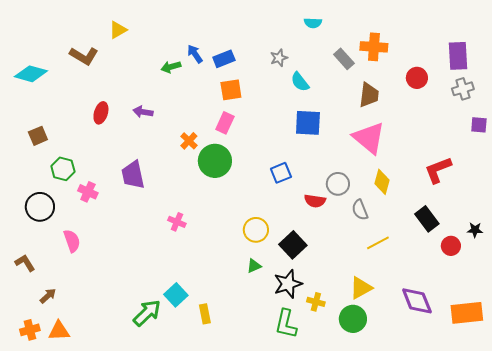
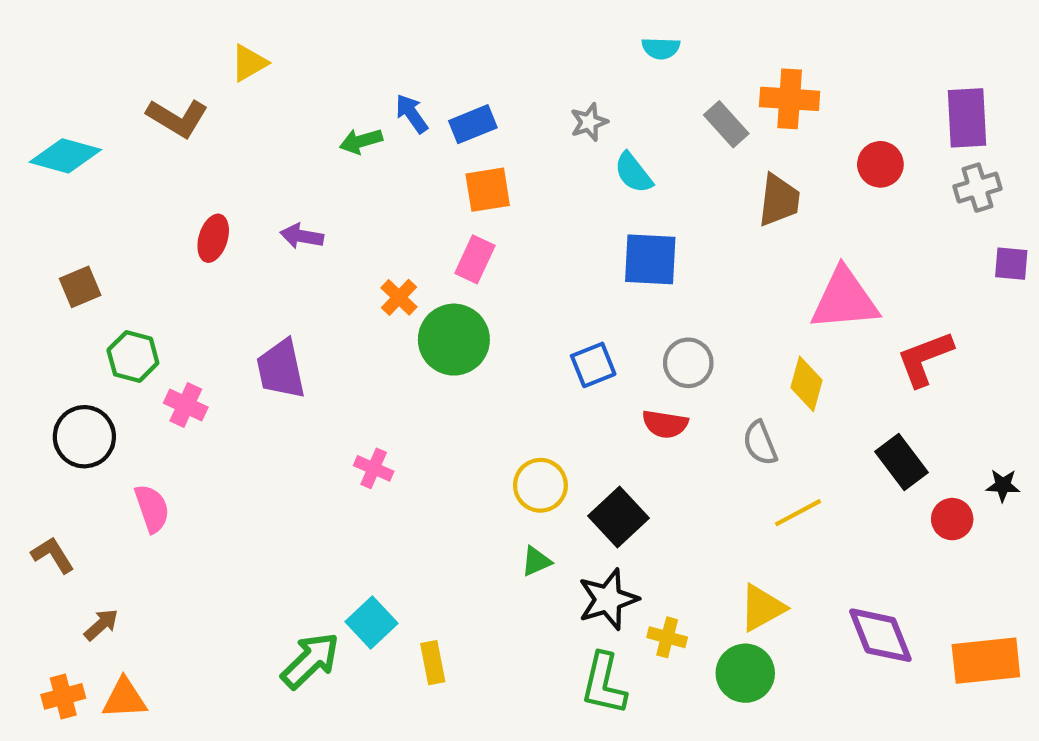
pink triangle: (369, 138) -> (844, 299), moved, turned -45
gray circle: (338, 184) -> (688, 363), moved

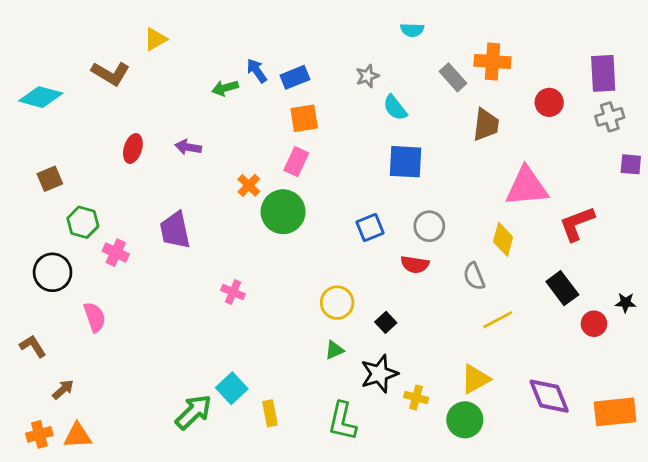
black square: (619, 517) -> (386, 322), size x0.6
green L-shape: (604, 684) -> (342, 421), moved

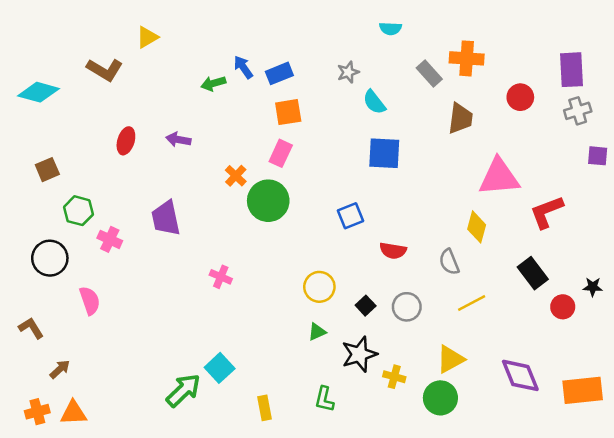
gray circle: (429, 226) -> (407, 307), moved
yellow rectangle: (270, 413) -> (264, 408), moved
green L-shape: (342, 421) -> (324, 399), size x0.7

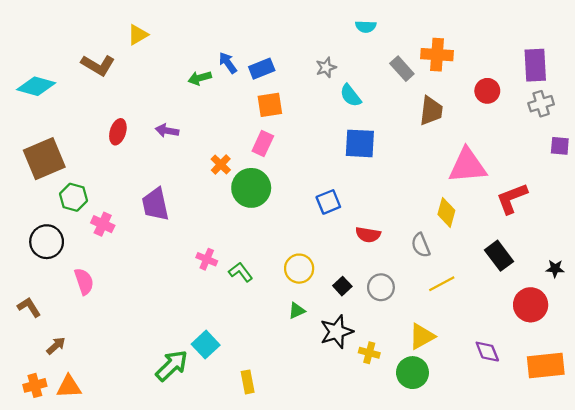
brown square: (47, 170) -> (44, 159), size x1.8
red circle: (563, 307) -> (531, 305), moved, size x1.5
purple diamond: (520, 375) -> (487, 352), size x0.7
green L-shape: (324, 399) -> (241, 272), moved, turned 130

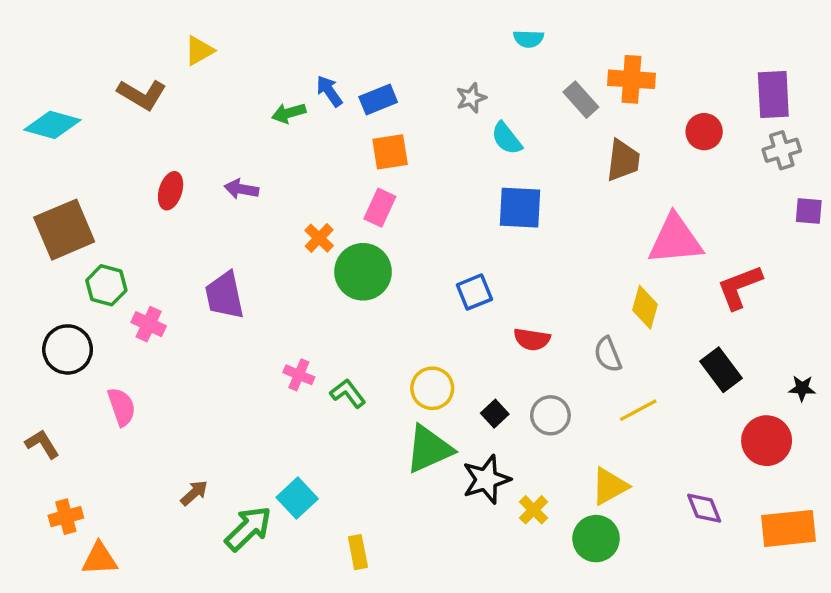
green triangle: (297, 311) -> (429, 449), size x2.0
brown arrow: (56, 346) -> (194, 493), moved
yellow cross: (369, 353) -> (534, 510), turned 30
orange cross: (35, 385) -> (66, 517), moved

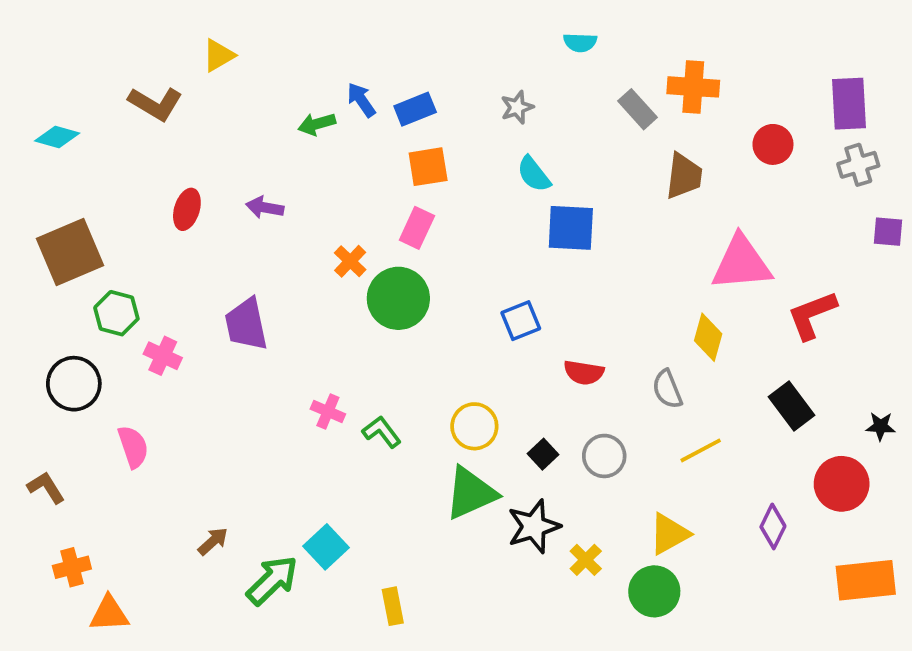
cyan diamond: (52, 125) -> (57, 137), size x0.7
cyan semicircle: (507, 138) -> (534, 174), moved
purple diamond: (704, 508) -> (773, 526), moved, turned 48

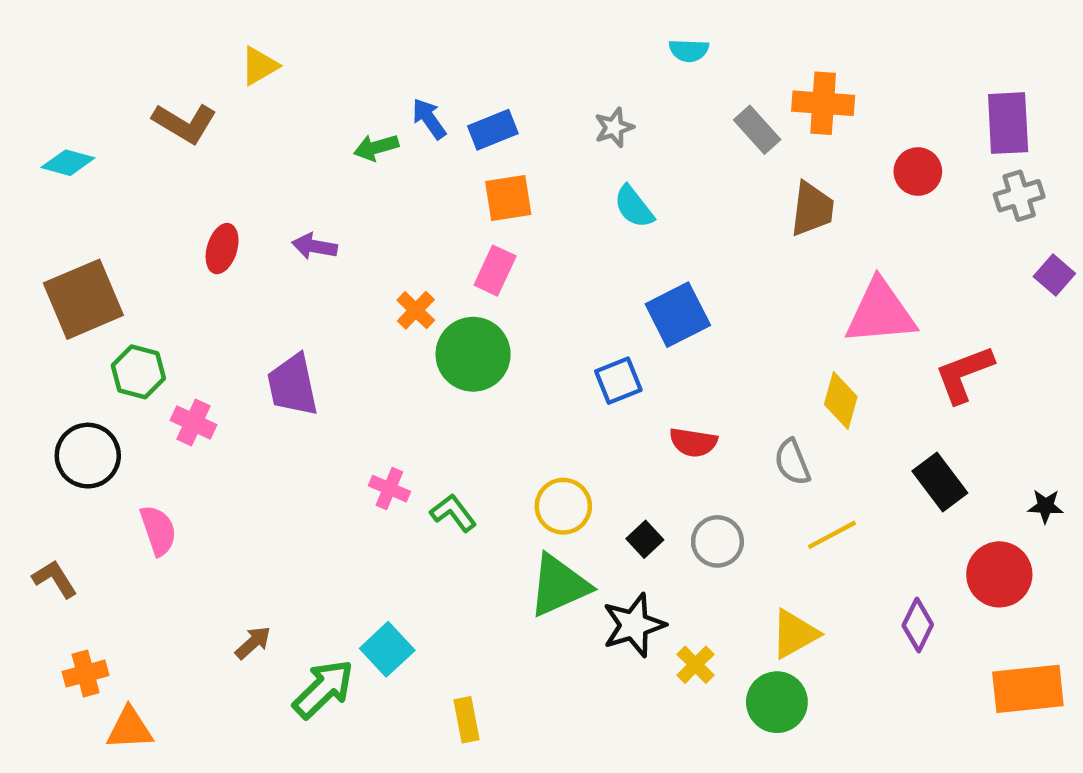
blue square: (571, 228) -> (678, 315), moved, turned -30
purple square: (888, 232) -> (1054, 275), turned 36

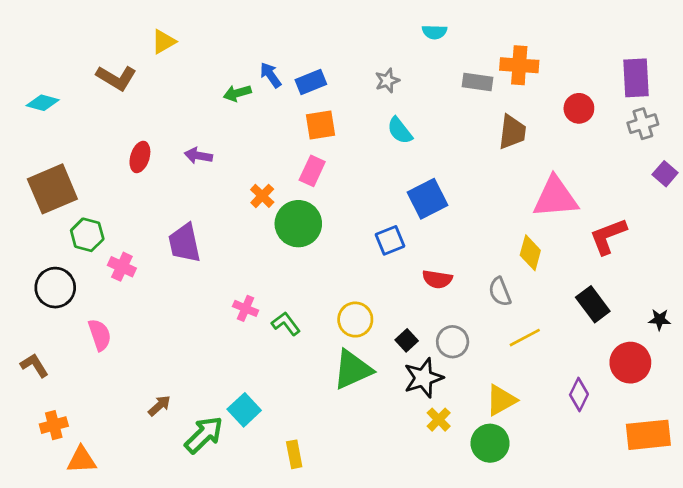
gray rectangle: (757, 130) -> (478, 82), turned -40
black star: (634, 625) -> (423, 378), moved

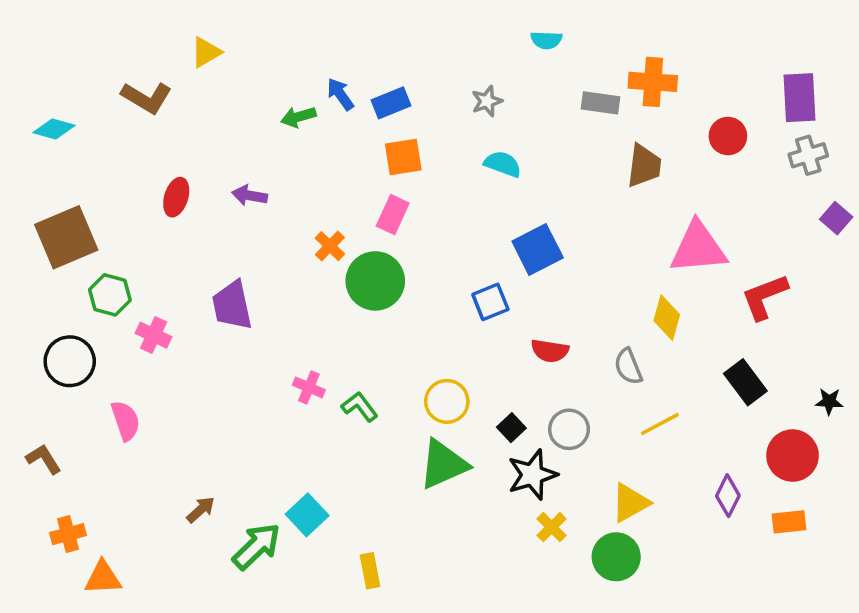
cyan semicircle: (400, 131) -> (503, 164), turned 148
orange rectangle: (648, 435) -> (789, 522), moved, size x0.6

